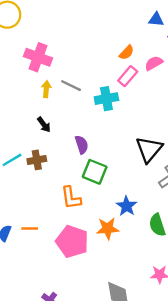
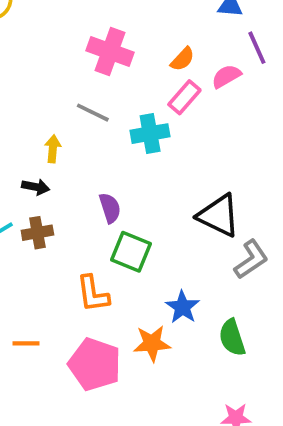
pink cross: (38, 57) -> (110, 51), moved
yellow arrow: (46, 89) -> (53, 149), moved
black arrow: (44, 125) -> (36, 187), moved, turned -42
black triangle: (149, 149) -> (219, 216), turned -44

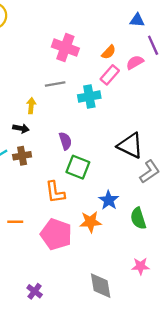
gray line: (93, 113) -> (55, 84), turned -36

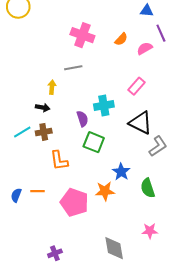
pink rectangle: (110, 75) -> (136, 86), moved
cyan cross: (89, 97) -> (104, 105), moved
orange L-shape: (55, 192) -> (59, 161), moved
purple cross: (35, 291) -> (55, 253), turned 32

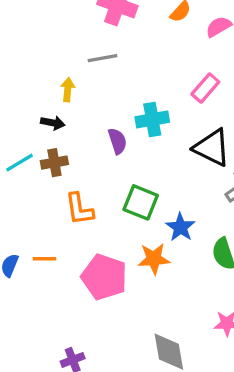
green square: (94, 142) -> (141, 202), moved

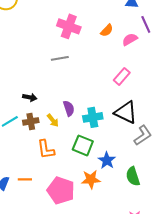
yellow arrow: (68, 90) -> (53, 120), moved, turned 136
cyan cross: (152, 119) -> (93, 117), moved

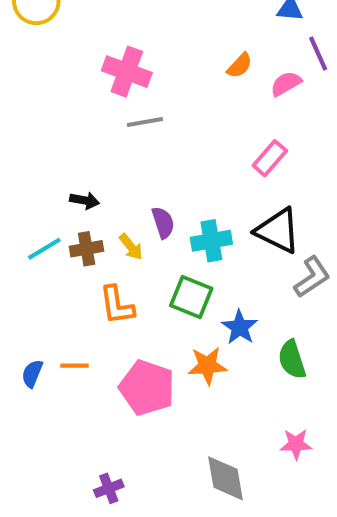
pink cross: (69, 26) -> (127, 72), moved

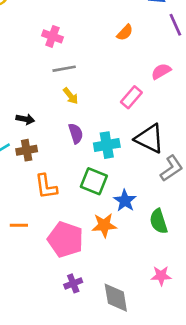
pink cross: (127, 72) -> (52, 36), size x0.7
pink semicircle: (286, 84) -> (161, 71), moved
pink rectangle: (270, 158) -> (131, 97), moved
yellow arrow: (131, 247) -> (71, 96), moved
purple cross: (109, 488) -> (73, 283), moved

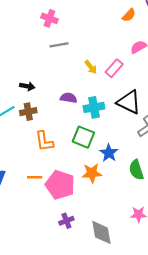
orange semicircle: (125, 33) -> (129, 15), moved
yellow arrow: (71, 96) -> (91, 67), moved
purple semicircle: (76, 133) -> (69, 98), turned -63
orange line: (19, 225) -> (35, 177), moved

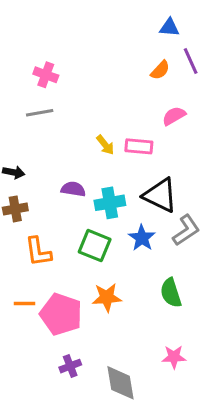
gray line: (59, 45) -> (40, 113), moved
pink rectangle: (114, 68) -> (139, 146), turned 54
blue star: (109, 153) -> (142, 238), moved

